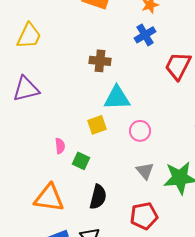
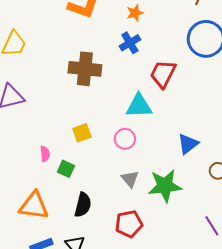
brown cross: (100, 61) -> (85, 69), size x1.5
cyan triangle: (117, 98) -> (139, 106), moved

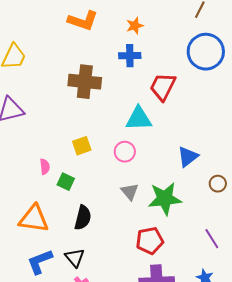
blue cross: (130, 43) -> (130, 56), turned 30
red pentagon: (129, 224) -> (150, 241), moved

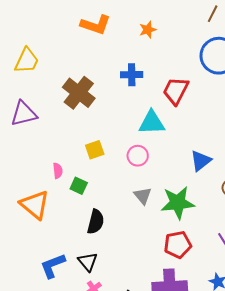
blue cross: (130, 56) -> (132, 75), moved
brown cross: (85, 82) -> (79, 93), moved, turned 32
orange triangle: (34, 219) -> (35, 205), moved, turned 32
red pentagon: (150, 241) -> (178, 245), moved

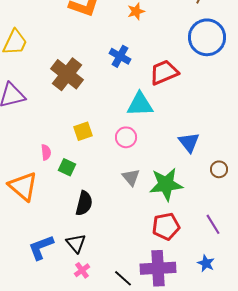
blue cross: (132, 75) -> (120, 56), turned 30
red trapezoid: (176, 91) -> (164, 72), turned 40
blue triangle: (201, 161) -> (189, 142), turned -30

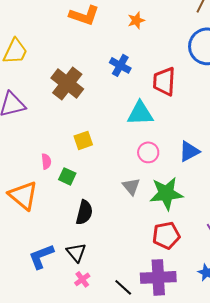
red trapezoid: (164, 72) -> (164, 81), turned -64
pink circle: (126, 137) -> (148, 152), moved
blue triangle: (189, 142) -> (189, 151), turned 40

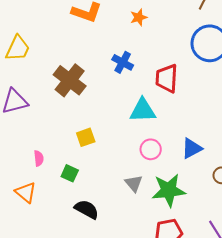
pink semicircle: (46, 161) -> (39, 158), moved
orange triangle: (23, 195) -> (26, 192), size x0.7
black semicircle: (84, 212) -> (87, 209), turned -75

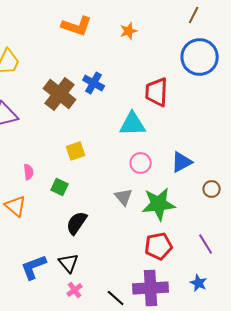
blue cross: (123, 62) -> (94, 83), moved
black semicircle: (87, 209) -> (77, 223), turned -85

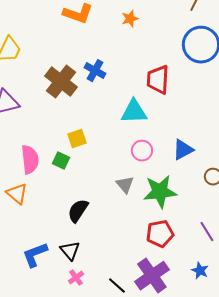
pink semicircle: (29, 172) -> (30, 160), size x1.8
green square: (60, 187) -> (61, 161), moved
purple cross: (151, 288) -> (152, 276), turned -32

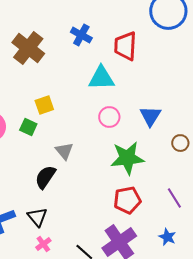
blue cross: (95, 71) -> (81, 35), moved
blue triangle: (183, 150) -> (150, 116), turned -30
gray triangle: (125, 185) -> (64, 151), moved

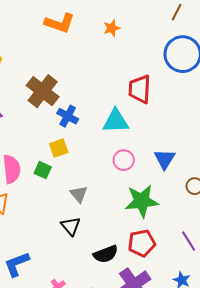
blue cross: (81, 35) -> (68, 116), moved
black semicircle: (45, 177) -> (106, 254), moved, turned -145
black triangle: (37, 217) -> (71, 226), moved

